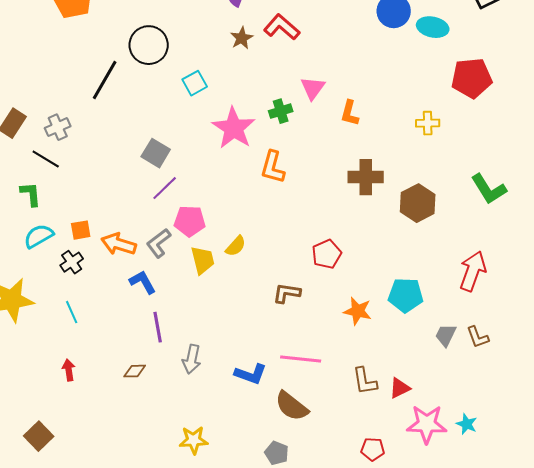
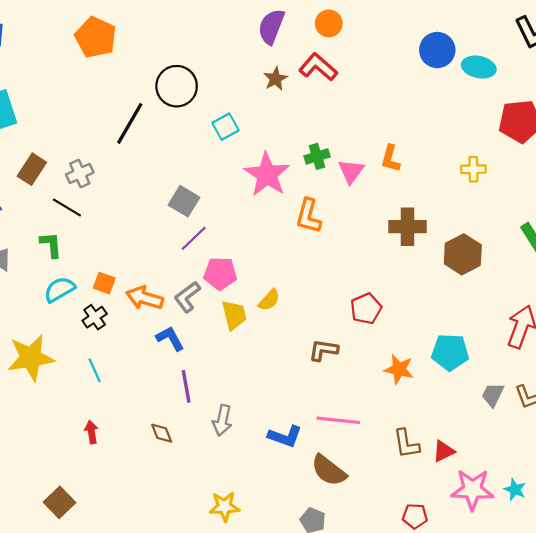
pink triangle: (313, 88) -> (351, 171), moved
orange square: (81, 230) -> (104, 283), turned 30
brown diamond: (135, 371) -> (162, 433), turned 70

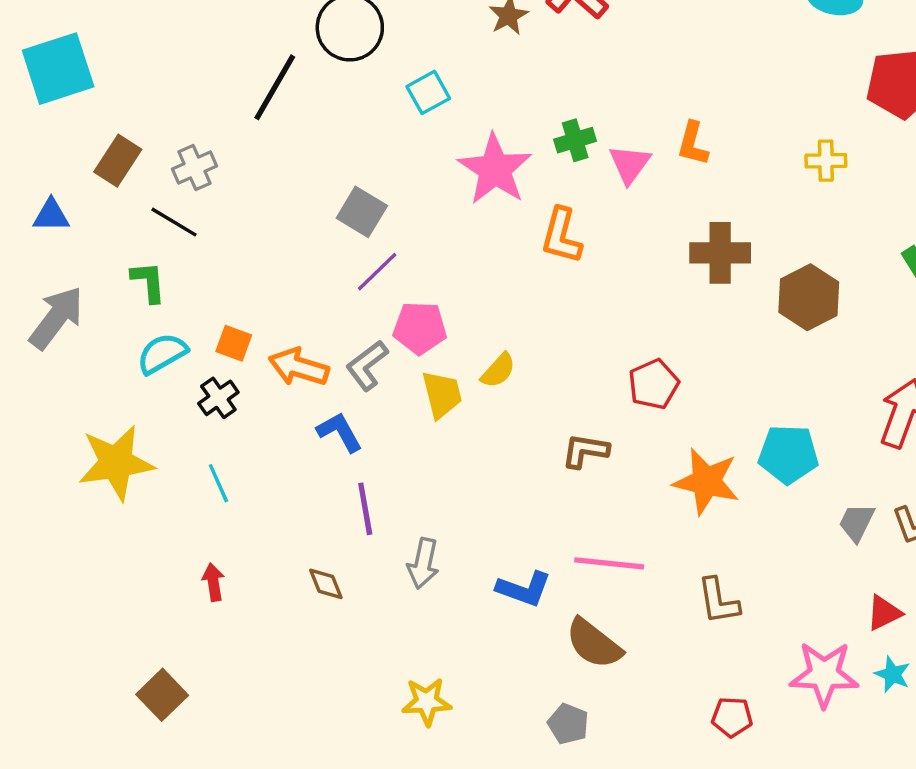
orange star: (399, 369) -> (706, 481), size x1.4
red triangle: (444, 451) -> (884, 613), moved

